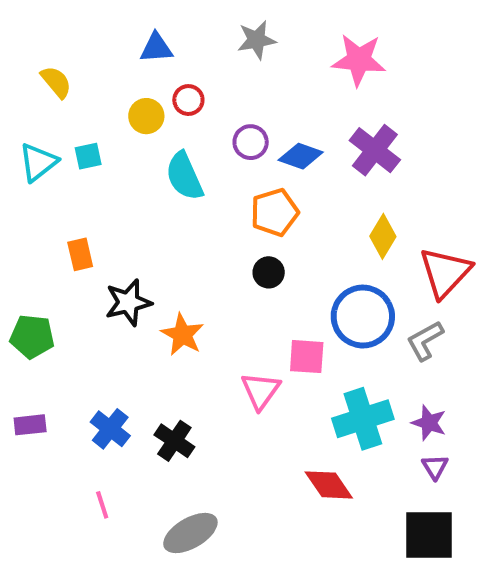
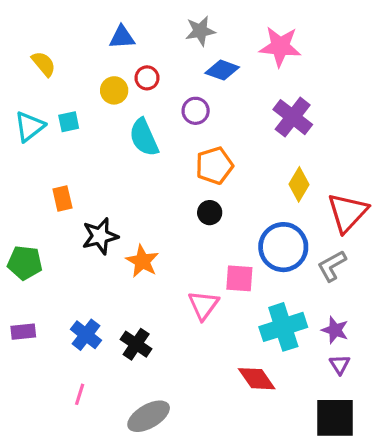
blue diamond: (301, 156) -> (222, 70), moved
pink line: (102, 505) -> (80, 394), turned 35

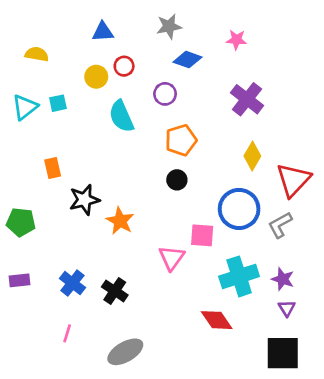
pink star: (280, 47) -> (236, 40), size x0.6
yellow semicircle: (44, 64) -> (37, 54), turned -40

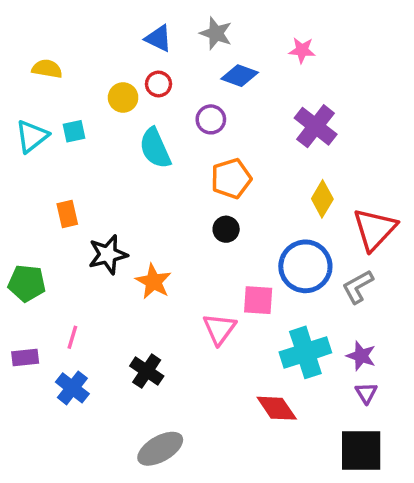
gray star: (169, 26) -> (216, 33), turned 30
blue triangle: (103, 32) -> (159, 38), moved, turned 30
blue cross: (72, 283) -> (72, 388), moved
pink line: (67, 333) -> (72, 337), moved

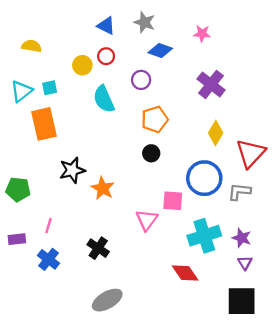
orange rectangle: (67, 214) -> (44, 124), moved, size x1.8
gray L-shape: (358, 287) -> (239, 192), turned 35

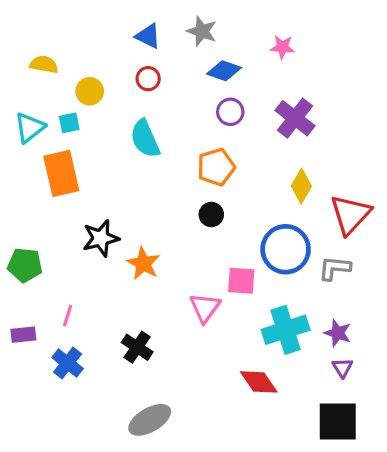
yellow circle: (82, 65) -> (90, 91), moved
purple circle: (141, 80) -> (230, 112), moved

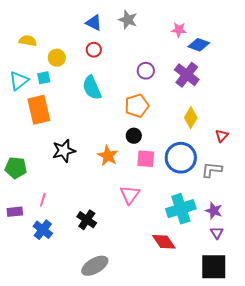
blue diamond: (224, 71) -> (199, 45), moved
red triangle: (350, 214) -> (222, 136), size x0.5
orange star: (143, 263) -> (108, 156), moved
pink square: (241, 281) -> (146, 159), moved

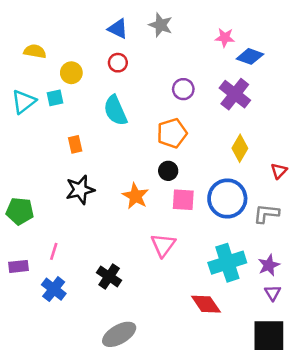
orange rectangle: (39, 110) -> (75, 144), moved, size x0.5
purple star: (214, 211) -> (269, 265), turned 30

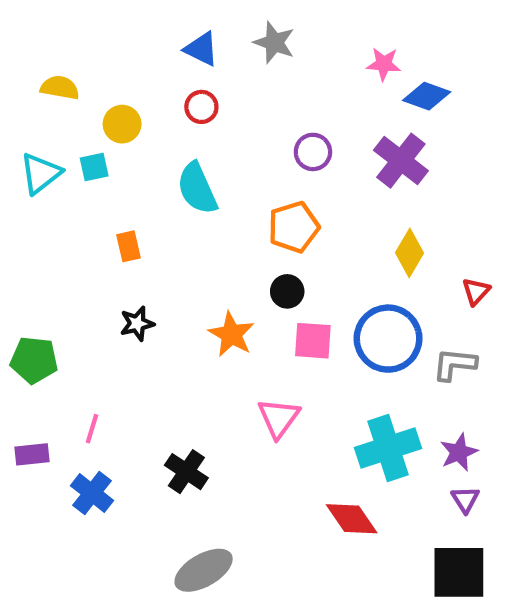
black star: (80, 190) -> (137, 324), size x0.7

